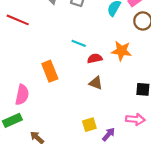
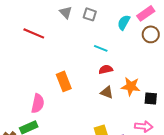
cyan line: (79, 43) -> (101, 48), moved
orange star: (121, 51) -> (131, 86), moved

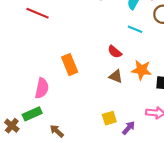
cyan line: (101, 48) -> (135, 29), moved
red semicircle: (106, 69) -> (115, 52), turned -128

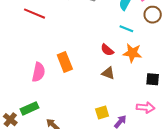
orange star: (141, 70) -> (132, 53), moved
pink semicircle: (42, 88) -> (39, 72), moved

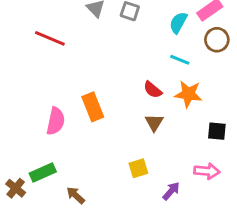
brown triangle: (108, 73) -> (154, 123), turned 40
yellow square: (102, 113) -> (138, 168), moved

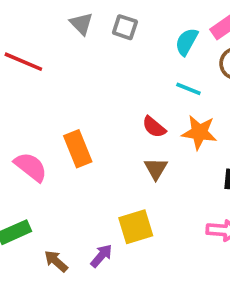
pink semicircle: (56, 121) -> (31, 167), turned -64
yellow square: (138, 168) -> (136, 227), size x1.4
purple arrow: (171, 191) -> (101, 256), moved

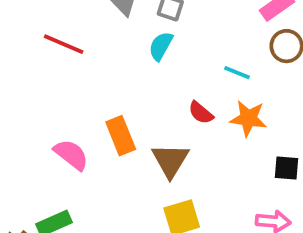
cyan semicircle: (187, 42) -> (161, 46), moved
brown triangle: (156, 169) -> (170, 160), moved, size x1.5

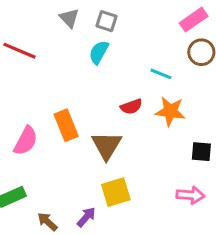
red semicircle: (201, 113) -> (131, 107), turned -60
pink semicircle: (71, 155) -> (26, 141), turned 80

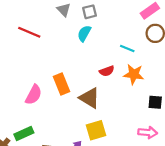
gray square: (107, 21) -> (90, 12), turned -32
brown triangle: (107, 145) -> (90, 98), turned -30

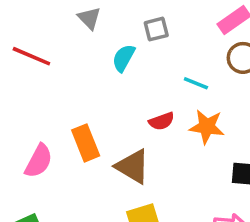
gray square: (90, 12) -> (156, 29), moved

